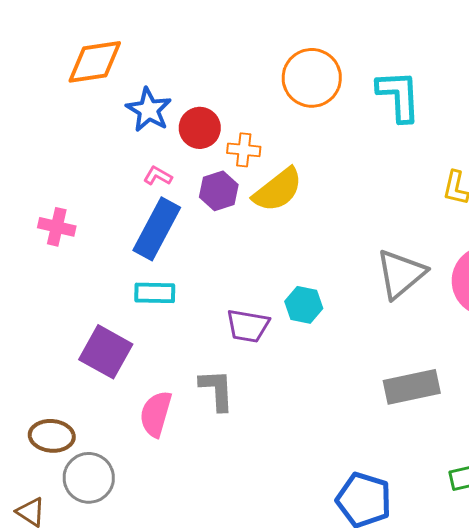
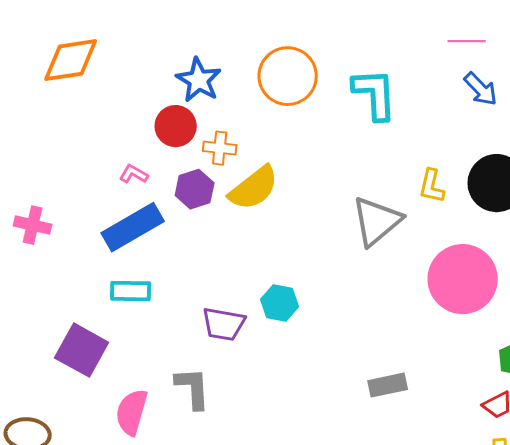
blue star: (149, 110) -> (199, 80), moved
blue rectangle: (157, 229) -> (133, 227), turned 32
gray triangle: (401, 274) -> (377, 221), moved
gray rectangle: (412, 387) -> (388, 385), size x0.7

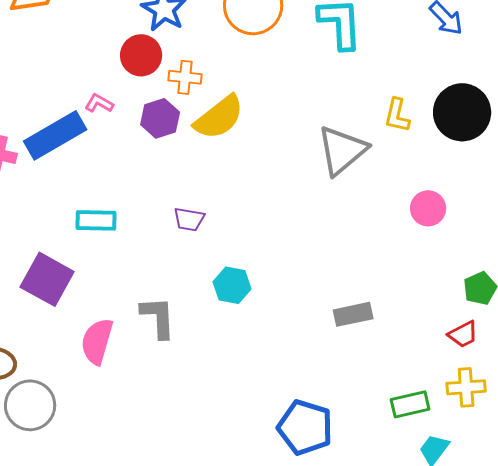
blue rectangle: (133, 227) -> (55, 135), moved
pink circle: (463, 279) -> (428, 208), size x0.5
cyan hexagon: (280, 303) -> (232, 285), moved
purple trapezoid: (224, 324) -> (189, 219), moved, size x0.7

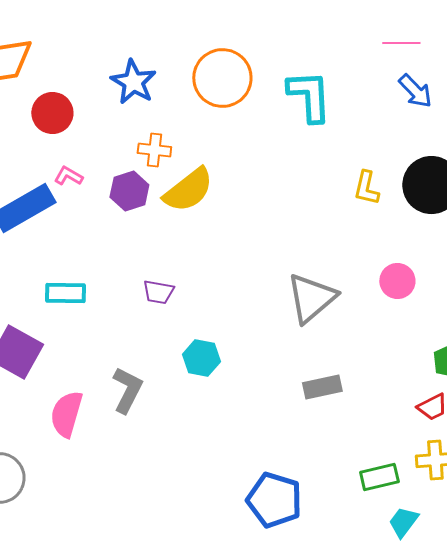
red circle: (141, 55) -> (52, 113), moved
gray triangle: (342, 150) -> (311, 298), moved
gray L-shape: (158, 317) -> (127, 390), turned 30

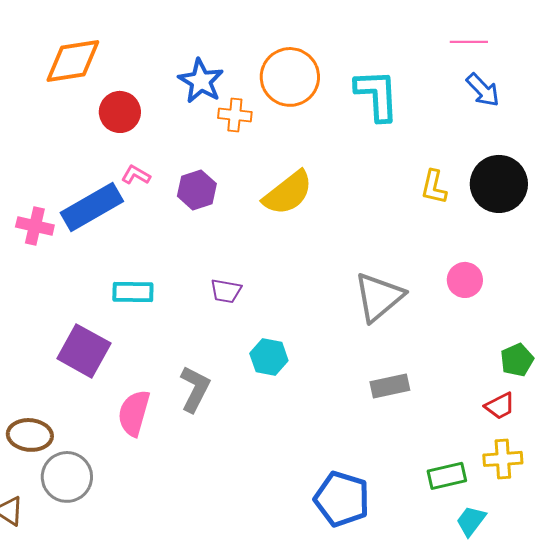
orange cross: (154, 150) -> (235, 115), moved
yellow semicircle: (188, 190) -> (288, 193), moved

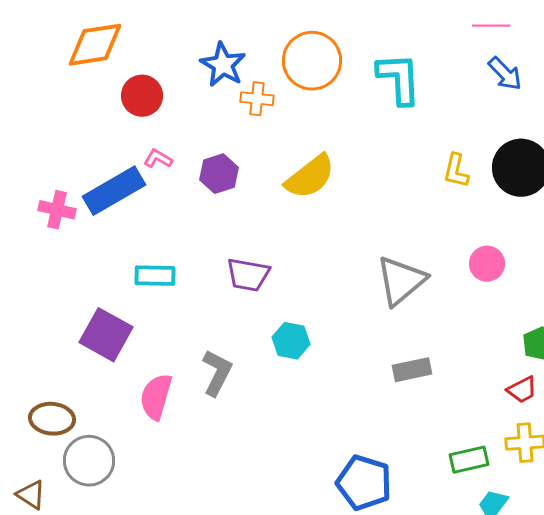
purple trapezoid: (226, 291) -> (248, 275), size x1.4

